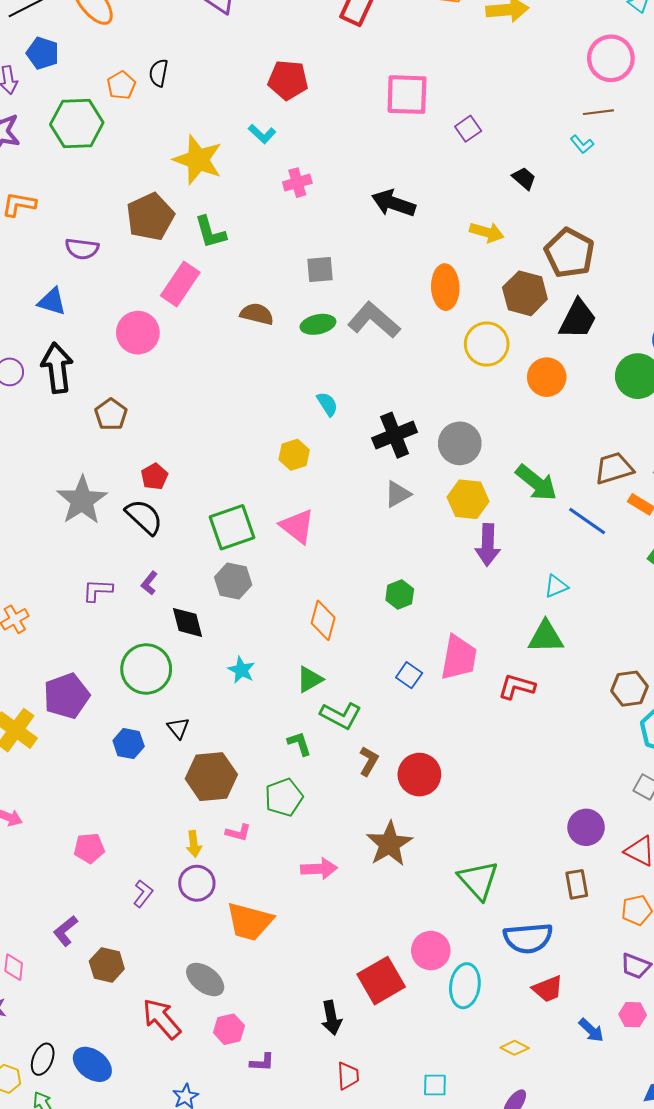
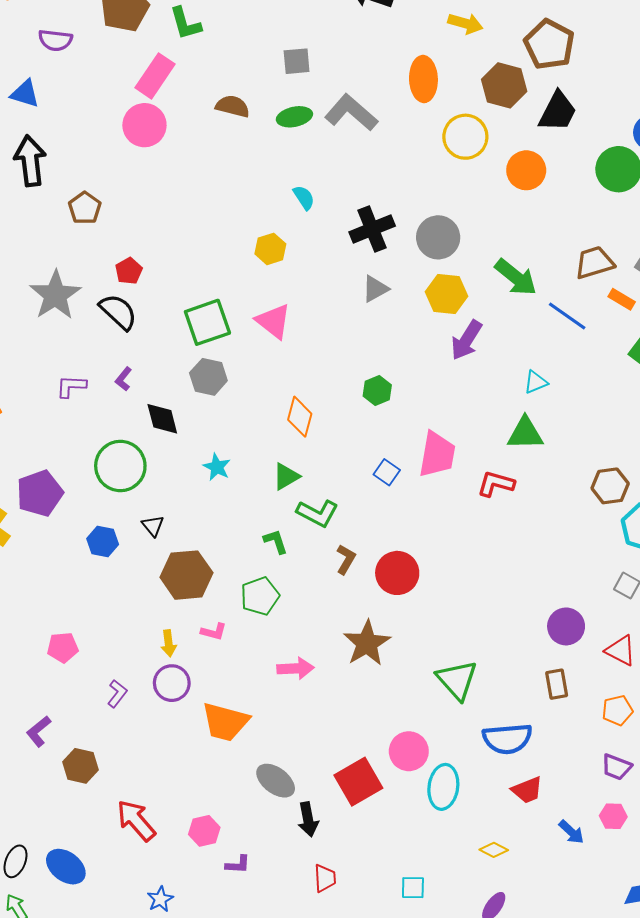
pink circle: (138, 333) -> (144, 125), moved
purple arrow: (488, 545) -> (466, 340), turned 30
gray ellipse: (205, 979) -> (276, 781), moved

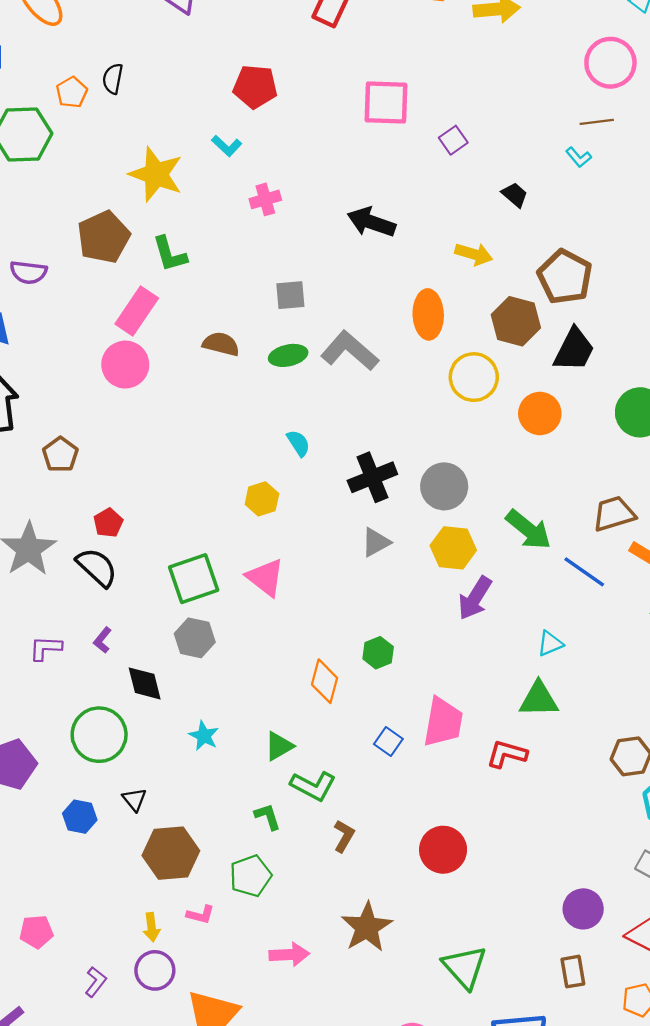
orange diamond: (300, 417) -> (325, 681), moved
red circle: (397, 573) -> (443, 850), moved

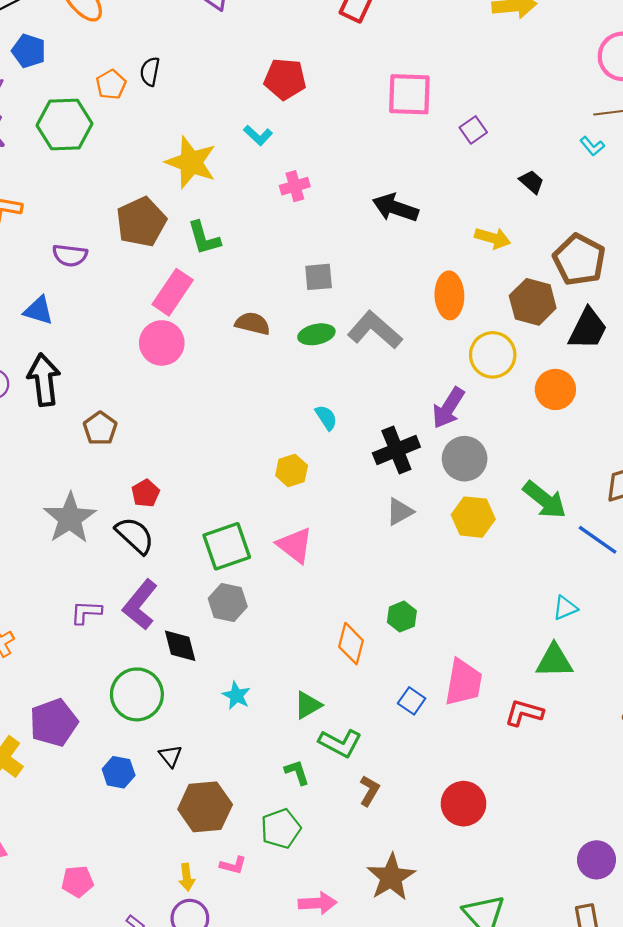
purple arrow: (475, 598) -> (448, 408), moved
purple L-shape: (102, 640) -> (140, 605), size x2.0

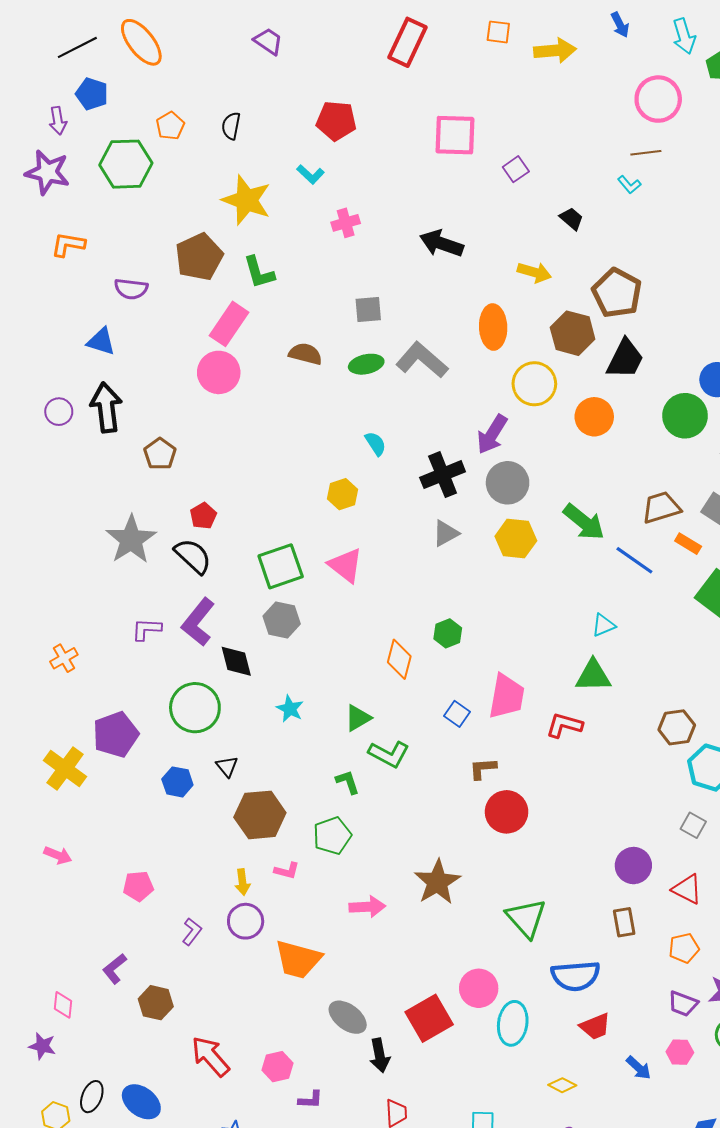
black semicircle: (150, 72) -> (231, 126), moved
brown L-shape: (369, 791) -> (483, 769), moved, turned -124

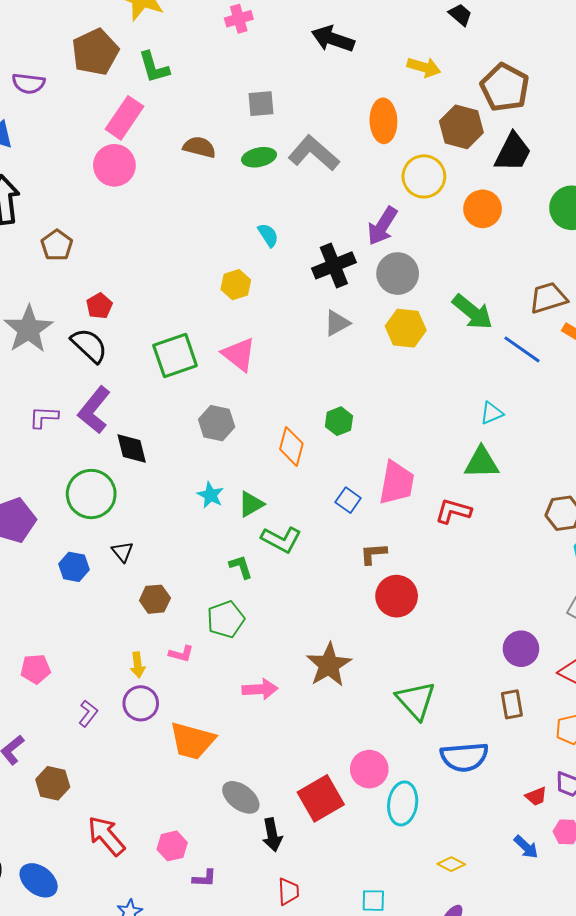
gray hexagon: (282, 620) -> (217, 423), moved
cyan star: (290, 709) -> (211, 495), moved
brown hexagon: (260, 815) -> (155, 599), size x0.6
red trapezoid: (595, 1026) -> (536, 796), moved, size x0.7

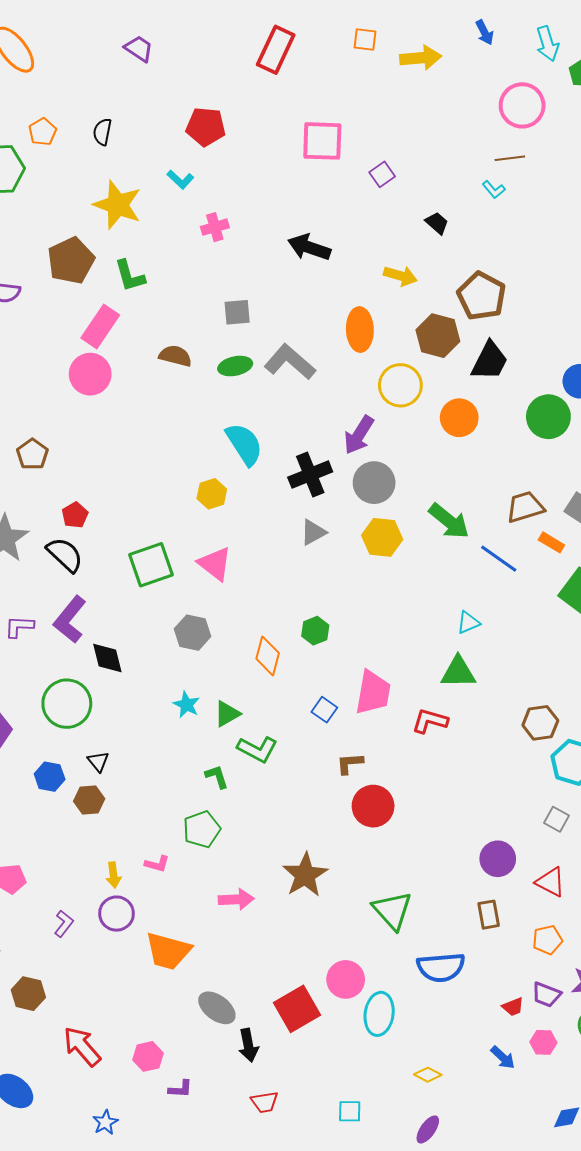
cyan semicircle: (268, 235) -> (244, 444), size x1.8
brown hexagon: (155, 599) -> (89, 800), moved
red trapezoid: (288, 891) -> (265, 1102), turned 84

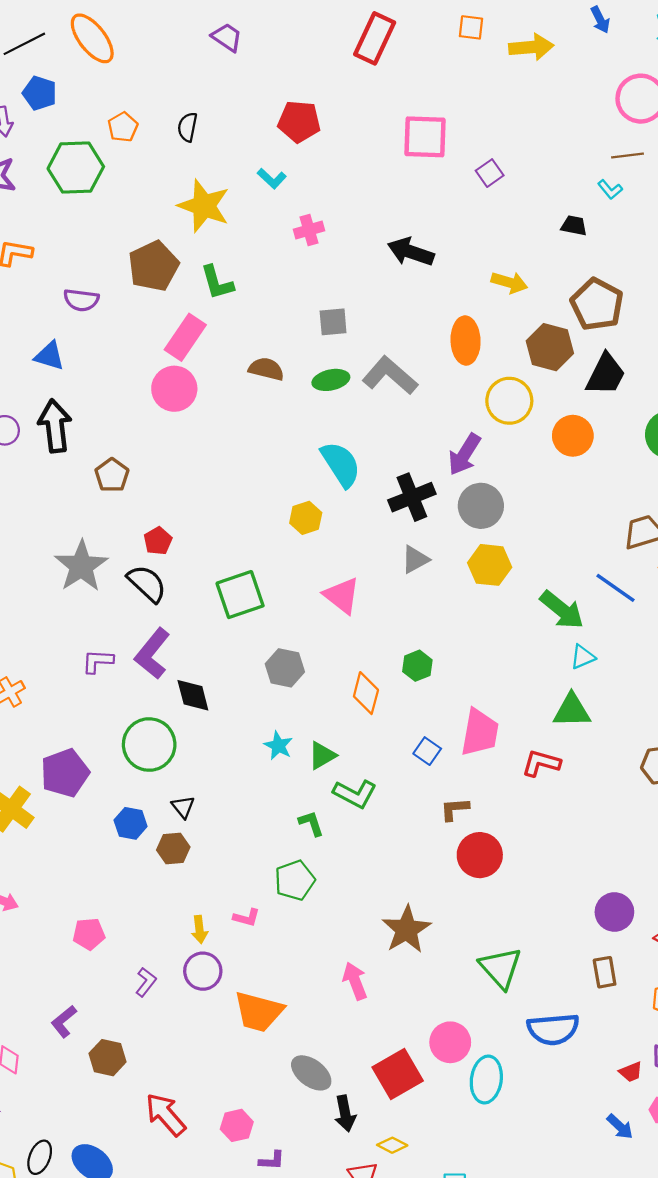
black trapezoid: (437, 223) -> (574, 226), moved, turned -30
green arrow: (449, 521) -> (562, 610), moved
pink triangle: (215, 564) -> (342, 596), moved
pink arrow: (236, 899) -> (355, 981), moved, turned -108
yellow diamond: (428, 1075) -> (392, 1145), moved

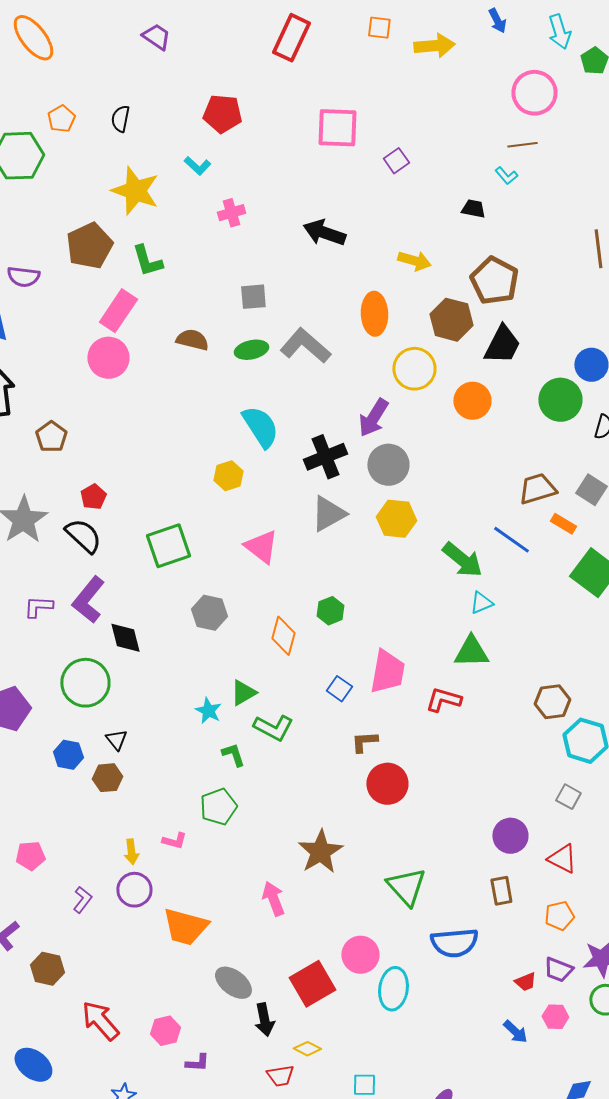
gray triangle: (415, 559) -> (328, 514), size x1.4
cyan star: (278, 746) -> (208, 711), moved

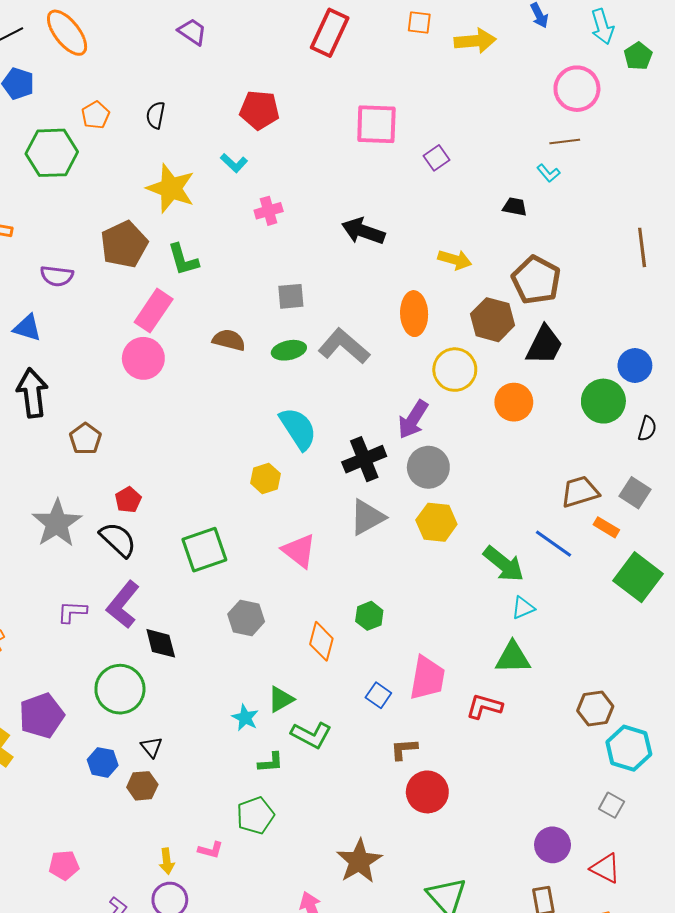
green L-shape: (233, 755) -> (271, 762), turned 104

